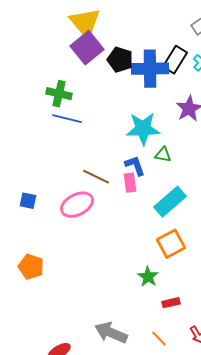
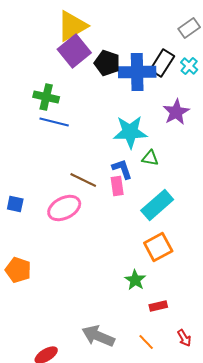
yellow triangle: (85, 23) -> (72, 26), turned 40

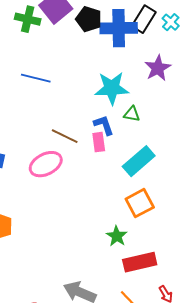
green cross: (46, 97) -> (28, 19), moved
red rectangle: (158, 306) -> (140, 262), size x1.8

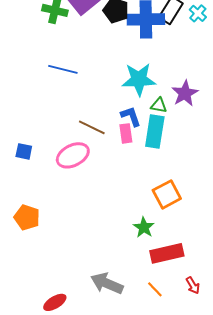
purple star: (158, 68) -> (185, 93), moved
cyan rectangle: (139, 161) -> (155, 131), moved, turned -40

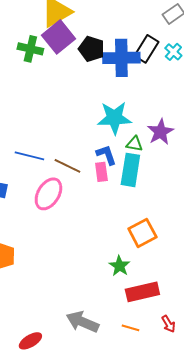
blue line: (63, 69) -> (29, 156), moved
pink ellipse: (73, 155) -> (48, 194), turned -32
orange line: (155, 289) -> (130, 328), turned -30

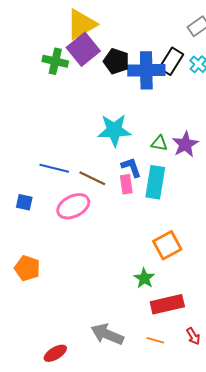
cyan star: (114, 118) -> (114, 130), moved
green triangle: (134, 144) -> (159, 143), moved
pink ellipse: (48, 194) -> (73, 206), turned 32

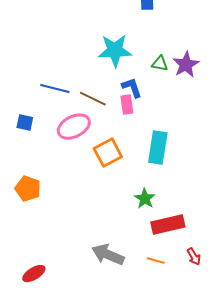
cyan rectangle: (155, 182) -> (158, 148), moved
orange square: (167, 245) -> (108, 153), moved
red ellipse: (55, 353) -> (34, 274), moved

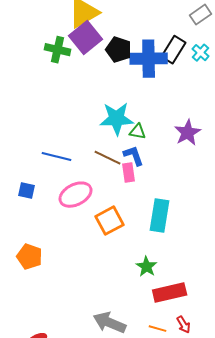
green triangle: (160, 64) -> (138, 132), moved
brown line: (93, 99) -> (108, 158), moved
red arrow: (194, 257) -> (184, 325), moved

